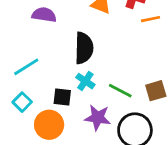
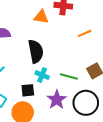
orange line: (151, 19) -> (84, 33), moved
purple star: (98, 118) -> (57, 100), turned -30

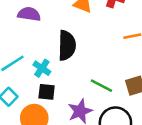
cyan cross: (42, 75) -> (42, 68), moved

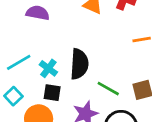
black semicircle: (67, 45) -> (79, 64), moved

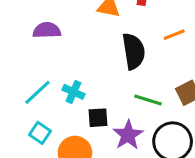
black semicircle: (79, 64) -> (134, 51), moved
black square: (52, 93) -> (98, 118), moved

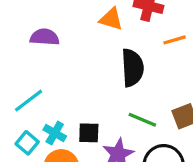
orange line: (174, 35) -> (175, 40), moved
cyan cross: (73, 92) -> (55, 133), moved

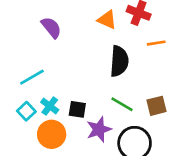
purple semicircle: (45, 37) -> (51, 27), turned 40

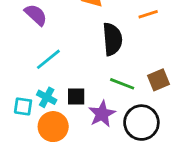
cyan line: (32, 77) -> (48, 59), moved
cyan square: (26, 111) -> (23, 106), turned -30

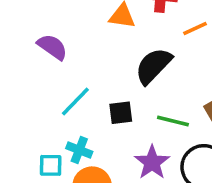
black semicircle: (112, 39) -> (153, 66), turned -124
black square: (76, 96) -> (121, 113), moved

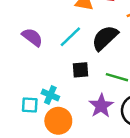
purple semicircle: (52, 47) -> (32, 37), moved
cyan line: (75, 102) -> (70, 37), moved

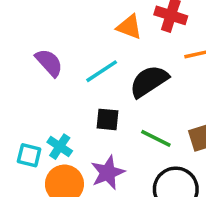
purple star: (101, 106) -> (108, 173), moved

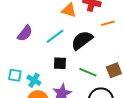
purple semicircle: (49, 63) -> (25, 33), turned 84
cyan square: (29, 155) -> (15, 75), moved

